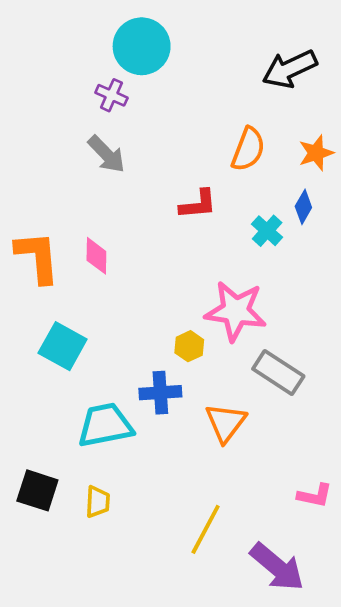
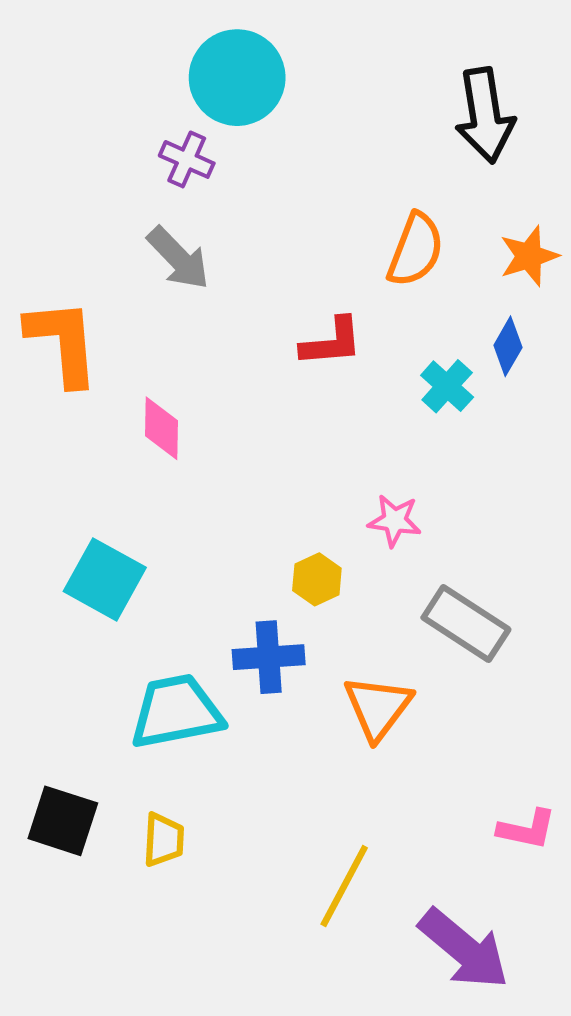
black arrow: (290, 69) -> (485, 115), turned -74
orange L-shape: (37, 257) -> (63, 342), moved
pink star: (236, 311) -> (395, 521), size x0.5

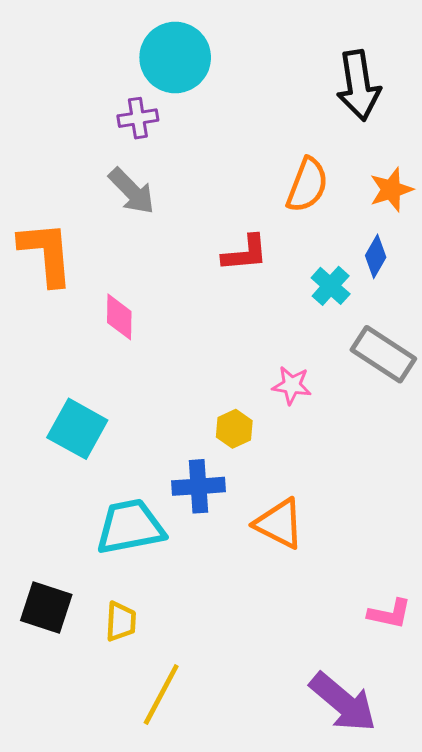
purple cross: (187, 159) -> (138, 118), turned -33
gray rectangle: (466, 623) -> (383, 354), moved
orange triangle: (378, 707) -> (279, 524), turned -40
yellow line: (344, 886) -> (161, 695), moved

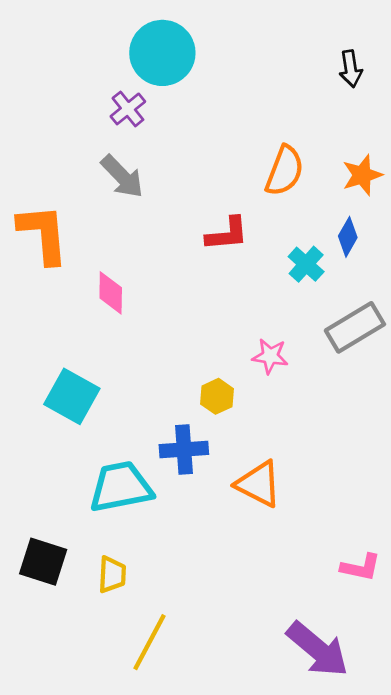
black arrow: (359, 85) -> (351, 69), moved, size x0.6
purple cross: (138, 118) -> (128, 109), turned -30
gray rectangle: (383, 354) -> (355, 327), turned -64

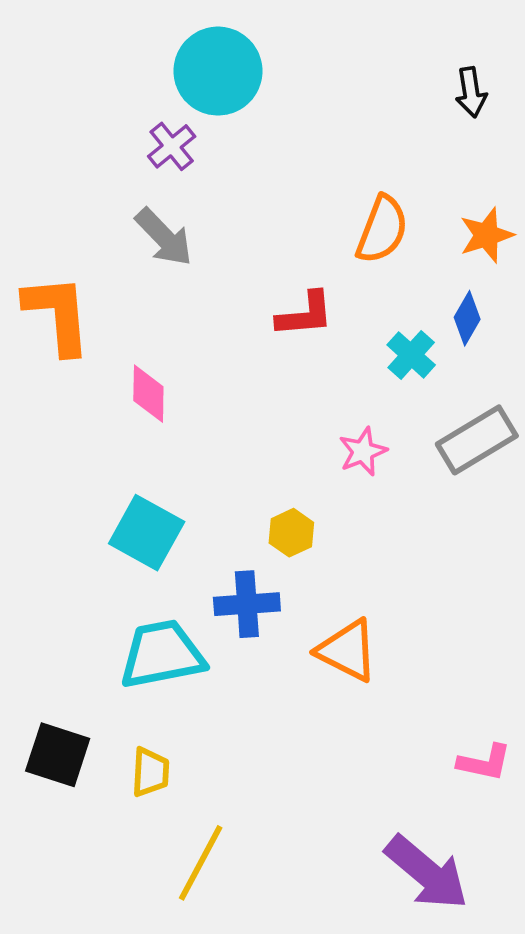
pink star: (270, 356) -> (363, 452), moved, turned -30
cyan square: (72, 396) -> (147, 533), moved

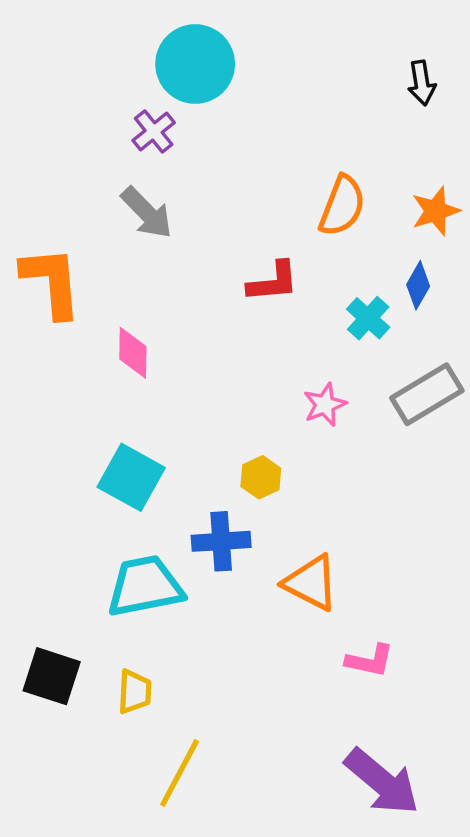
pink L-shape: (485, 763) -> (370, 661), moved

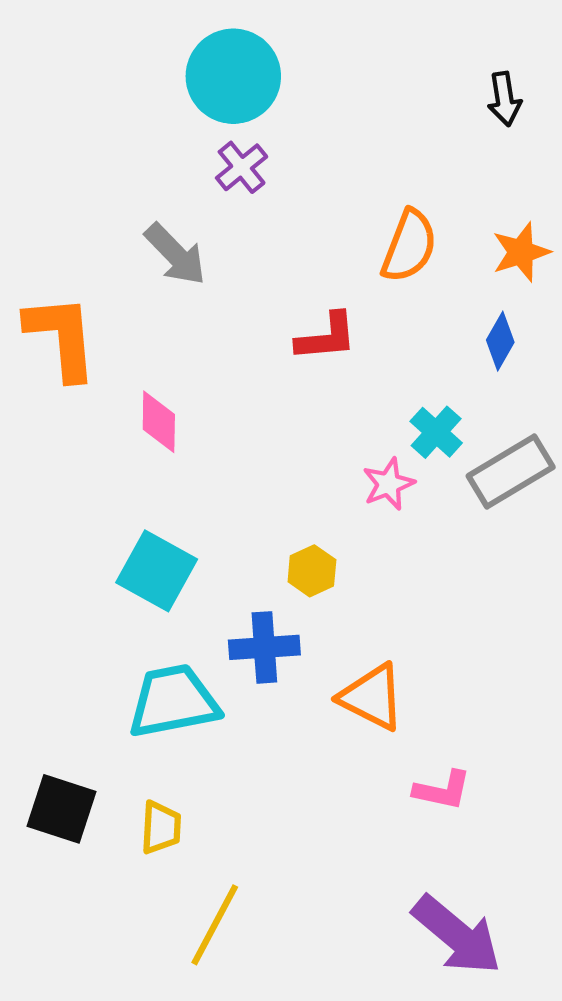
purple cross: (154, 131) -> (242, 167), moved
cyan cross: (368, 318) -> (436, 432), moved

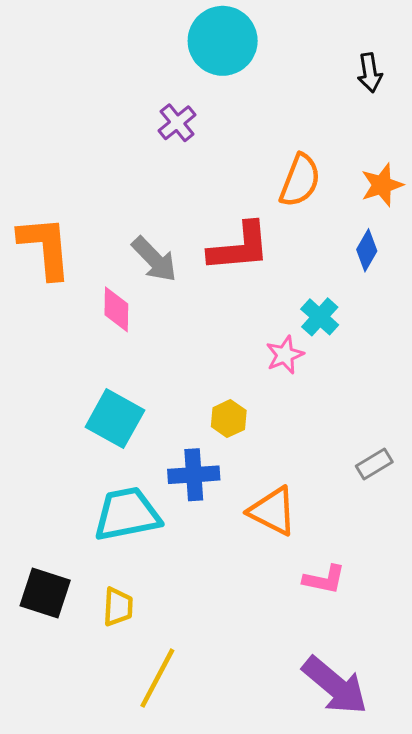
cyan circle: (233, 76) -> (223, 41), moved
gray arrow: (175, 254) -> (154, 259), moved
red L-shape: (326, 337) -> (239, 247), size x1.4
gray rectangle: (511, 472) -> (374, 464), moved, size x0.6

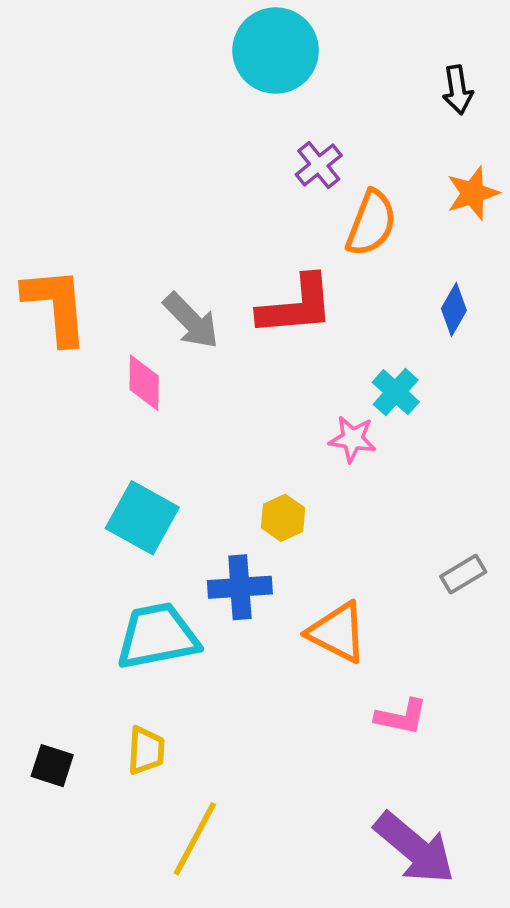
purple cross: (177, 123) -> (319, 165), moved
orange star: (382, 185) -> (473, 193), moved
pink star: (285, 355) -> (352, 439), turned 30
black square: (45, 593) -> (52, 766), moved, size x0.7

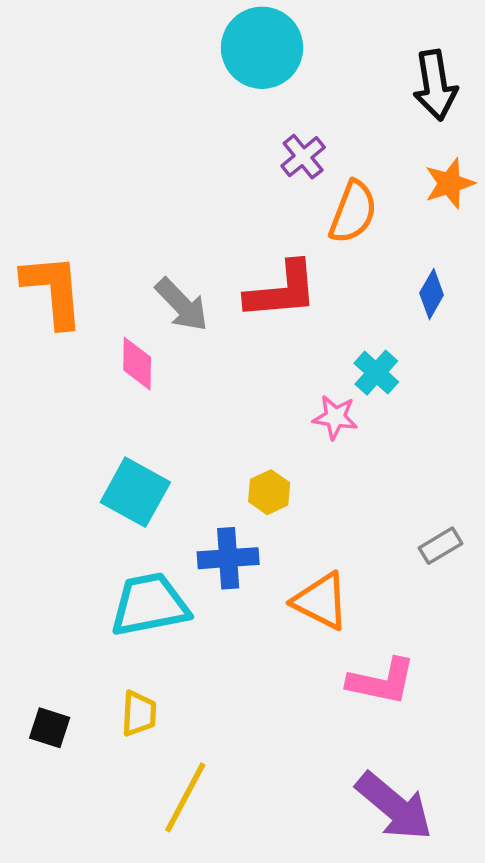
black arrow: (458, 90) -> (435, 85), size x1.5
pink L-shape: (401, 717) -> (382, 681), size x1.4

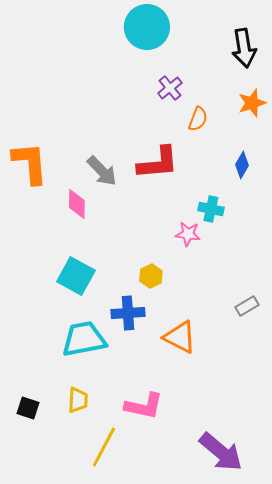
orange semicircle: (353, 212) -> (198, 119), size x0.7
cyan cross: (376, 373) -> (211, 209), turned -30
pink L-shape: (382, 681) -> (144, 406), moved

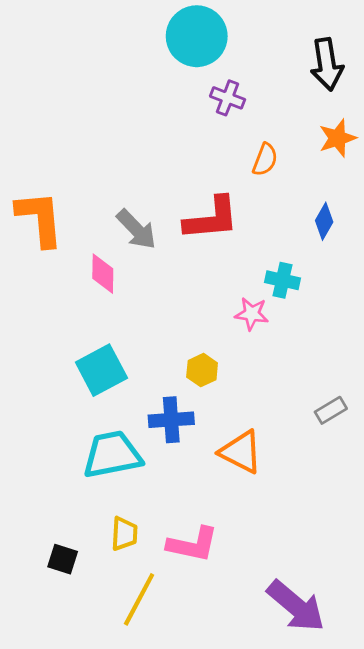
purple cross: (170, 88) -> (228, 98), moved, turned -30
cyan square: (76, 276) -> (101, 370), turned 33
yellow trapezoid: (78, 400) -> (124, 534), moved
black square: (28, 408) -> (63, 559), moved

